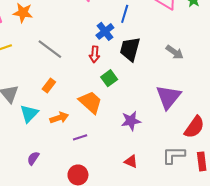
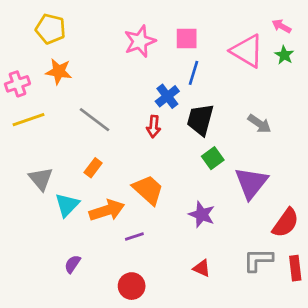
green square: (109, 78) -> (213, 158), moved
orange arrow: (59, 118) -> (107, 210), size x1.4
purple star: (131, 121) -> (202, 215), turned 30

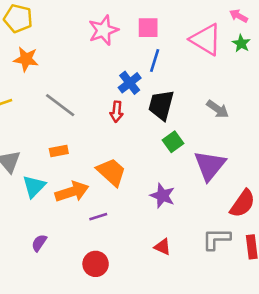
orange rectangle: (93, 168) -> (59, 151), turned 42

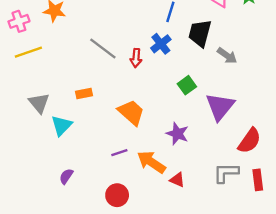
blue cross: (130, 83) -> (161, 44), moved
gray line: (60, 105) -> (103, 49), moved
black trapezoid: (161, 105) -> (200, 33), moved
orange arrow: (72, 192) -> (151, 162), moved, turned -128

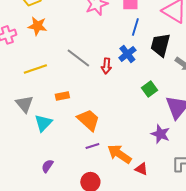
yellow line: (28, 52) -> (35, 69), moved
orange trapezoid: (131, 112) -> (88, 120), moved
purple star: (177, 134) -> (160, 134), moved

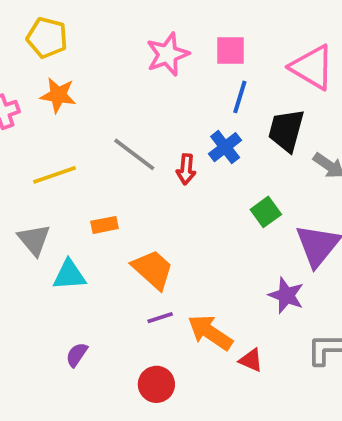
cyan triangle: (43, 123) -> (69, 275), turned 42

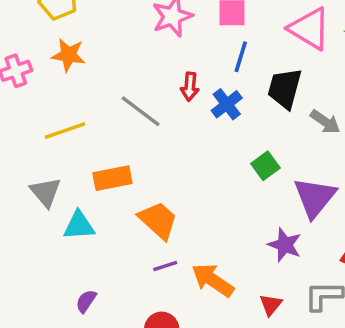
red arrow: (186, 169) -> (190, 87), moved
orange rectangle: (105, 225) -> (112, 178), size x1.5
red triangle: (251, 360) -> (271, 305), moved, turned 45

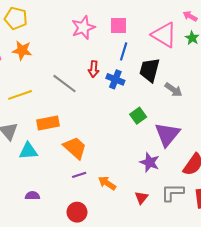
blue cross: (227, 104) -> (115, 79), turned -30
orange arrow: (213, 280) -> (107, 183), size x0.7
purple semicircle: (86, 301) -> (32, 196), turned 56

